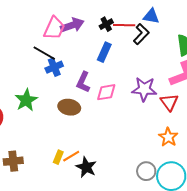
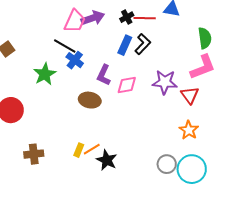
black L-shape: (141, 34) -> (143, 44), moved
blue cross: (54, 67) -> (75, 60), turned -30
green star: (26, 100) -> (45, 74), moved

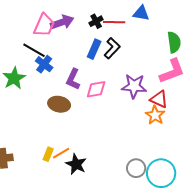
red triangle: (190, 95) -> (159, 99), turned -30
orange star: (189, 130) -> (155, 115), moved

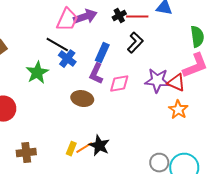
blue rectangle: (94, 49) -> (102, 53), moved
red triangle: (159, 99) -> (176, 83), moved
black star: (76, 164) -> (99, 146), moved

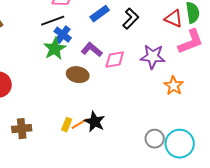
black line: (57, 45) -> (53, 21), turned -50
blue rectangle: (102, 53) -> (100, 14), moved, turned 30
green star: (37, 73) -> (55, 49), moved
purple L-shape: (96, 74) -> (92, 50), turned 105
red triangle: (176, 83) -> (174, 19), moved

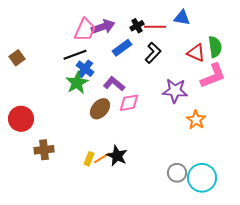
pink diamond: (115, 60) -> (129, 103), moved
brown ellipse: (78, 75) -> (100, 109), turned -60
brown cross: (22, 129) -> (44, 150), moved

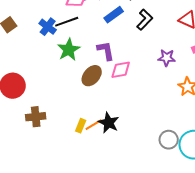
blue cross: (85, 69) -> (48, 27), moved
purple L-shape: (114, 84) -> (106, 51), turned 40
purple star: (175, 91) -> (167, 58), size x0.7

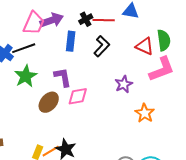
blue rectangle: (114, 15) -> (71, 41), turned -48
purple star: (167, 58) -> (124, 84), turned -30

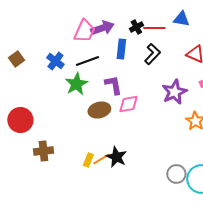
black line: (24, 48) -> (87, 61), moved
purple star: (124, 84) -> (174, 92), size x1.4
brown ellipse: (49, 102) -> (99, 110), turned 35

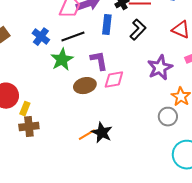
yellow rectangle: (88, 160) -> (25, 109), moved
gray circle: (176, 174) -> (168, 117), moved

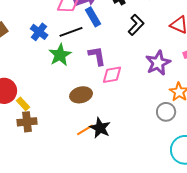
blue rectangle: (107, 25) -> (93, 17), moved, turned -36
brown ellipse: (85, 86) -> (81, 95), moved
yellow rectangle: (25, 109) -> (23, 104), turned -64

